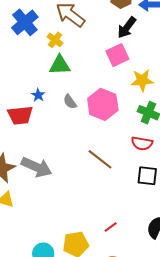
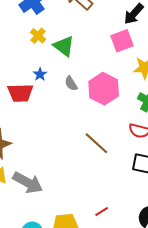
yellow cross: (55, 40) -> (38, 36), moved
green triangle: (60, 65) -> (64, 46), turned 35
gray arrow: (37, 167) -> (28, 183), moved

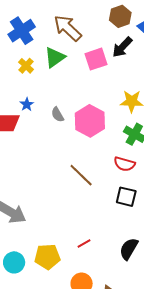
pink square: (122, 41) -> (96, 59), moved
green triangle: (64, 46) -> (55, 57), moved, turned 45

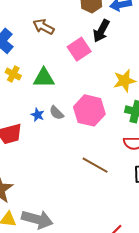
brown arrow: (68, 28) -> (44, 27), size x0.7
green triangle: (55, 57) -> (44, 78), moved, turned 50
blue star: (27, 104) -> (38, 115), moved

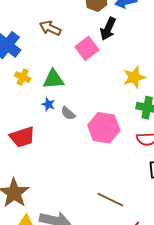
pink hexagon: (89, 110) -> (104, 128), moved
blue star: (38, 115) -> (48, 104), moved
brown line: (95, 165) -> (110, 200), moved

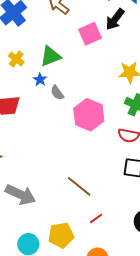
yellow cross: (23, 77) -> (16, 59), moved
green triangle: (53, 79) -> (50, 56), turned -30

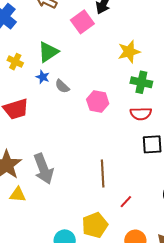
pink hexagon: (89, 115) -> (98, 102), size x0.7
brown line: (79, 186) -> (103, 174), turned 60
gray arrow: (21, 195) -> (43, 169), moved, turned 56

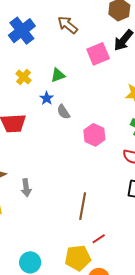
green triangle: (48, 52) -> (58, 75), size x0.7
gray arrow: (43, 169) -> (26, 188), size x0.6
yellow pentagon: (95, 225) -> (78, 258), moved

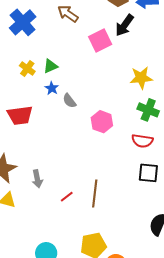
green triangle: (58, 75) -> (50, 66), moved
red line: (99, 239) -> (67, 197), moved

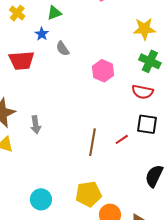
yellow cross: (27, 69) -> (17, 13), moved
blue star: (52, 88) -> (42, 34), moved
gray semicircle: (69, 101) -> (63, 49), moved
red line: (67, 197) -> (122, 139), moved

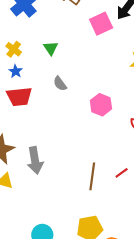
green triangle: (54, 13) -> (51, 48), turned -42
blue star: (42, 34) -> (16, 71), moved
gray arrow: (36, 125) -> (35, 160), size x1.5

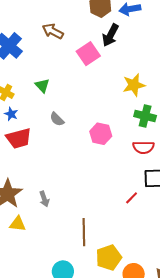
gray arrow: (35, 160) -> (44, 199), size x0.6
brown line: (92, 176) -> (84, 232), moved

